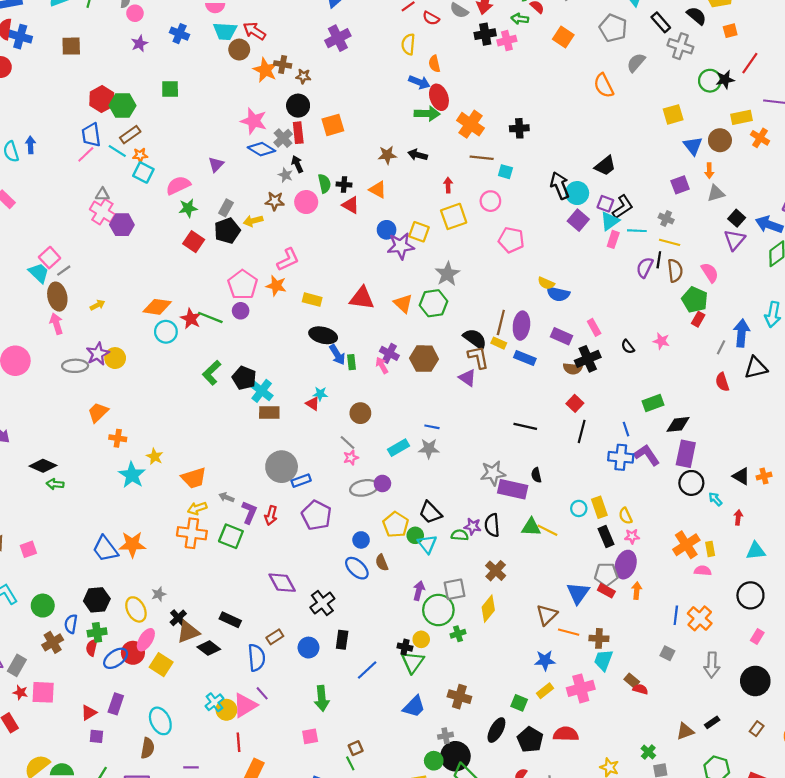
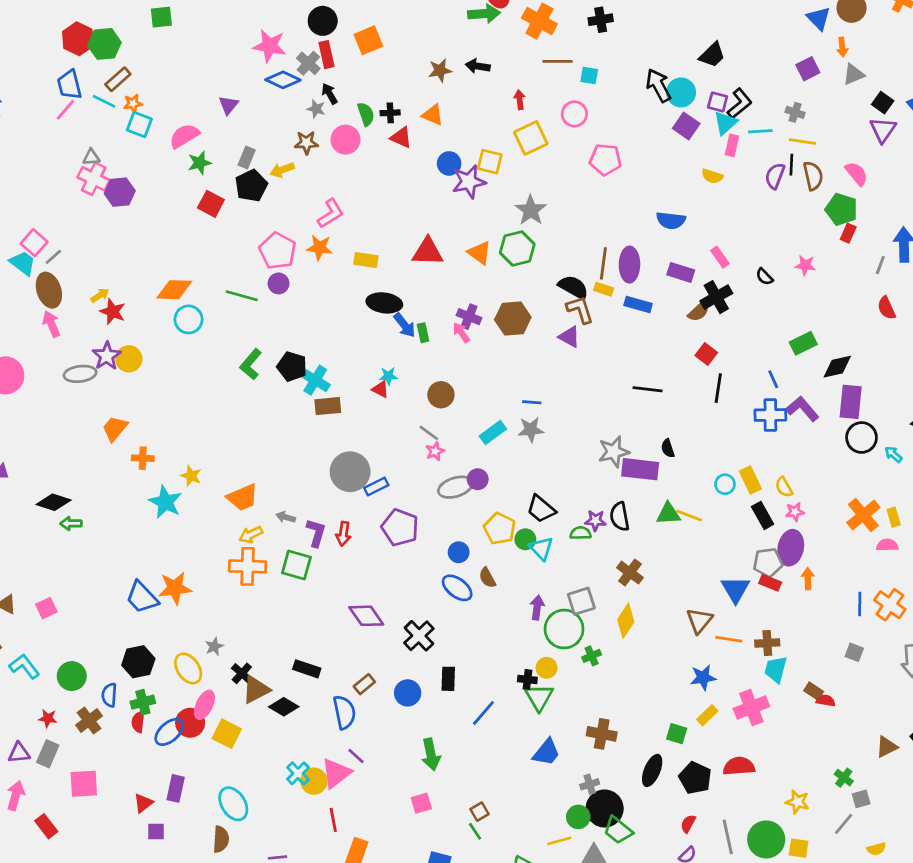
yellow semicircle: (546, 283) -> (712, 176), moved
red star: (191, 319) -> (113, 312), moved
brown semicircle: (573, 369) -> (699, 311), turned -42
red star: (20, 692) -> (48, 718), moved

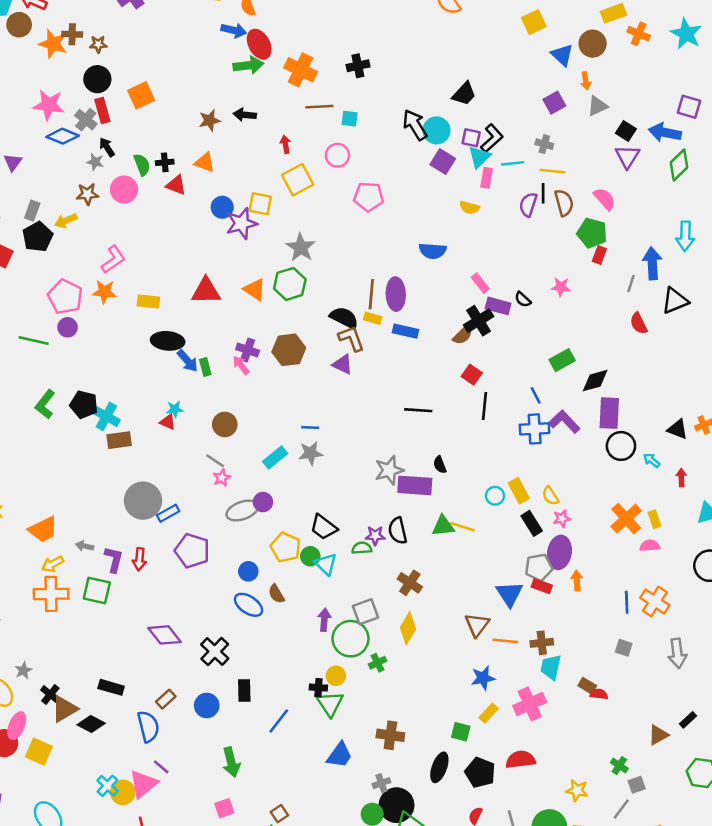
purple rectangle: (681, 272) -> (498, 306), moved

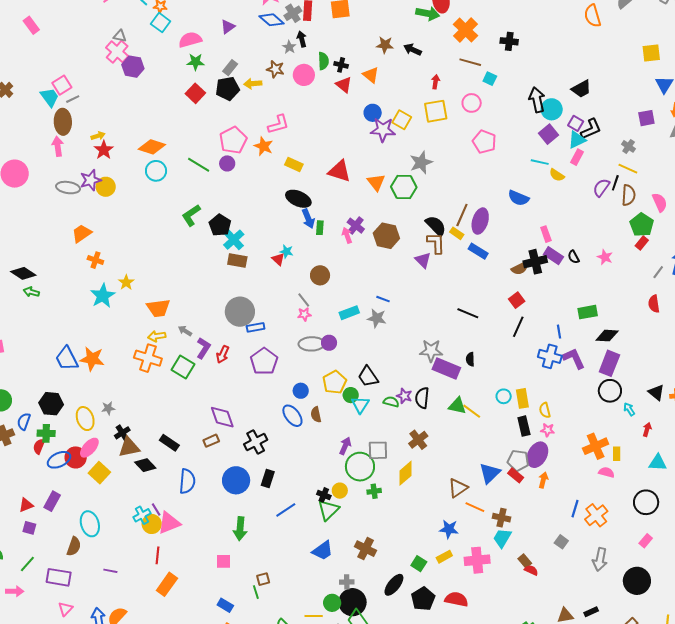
cyan line: (513, 163) -> (540, 162), moved
brown rectangle: (166, 699) -> (211, 441), moved
blue circle: (207, 705) -> (236, 480), size x1.4
purple line: (161, 767) -> (156, 510), moved

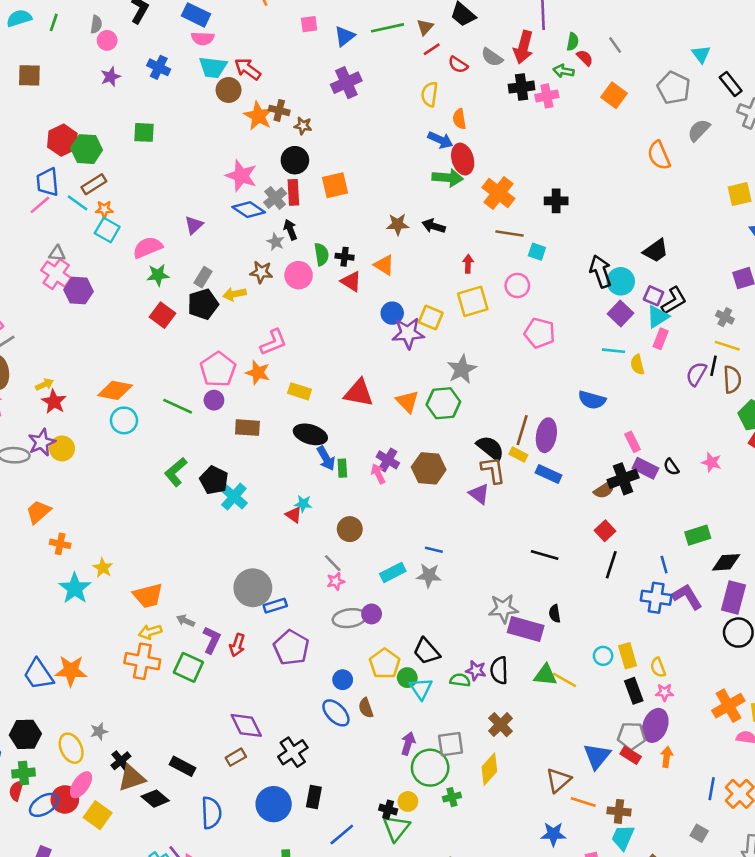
yellow semicircle: (557, 175) -> (637, 365), turned 49
brown rectangle: (237, 260) -> (247, 428), moved

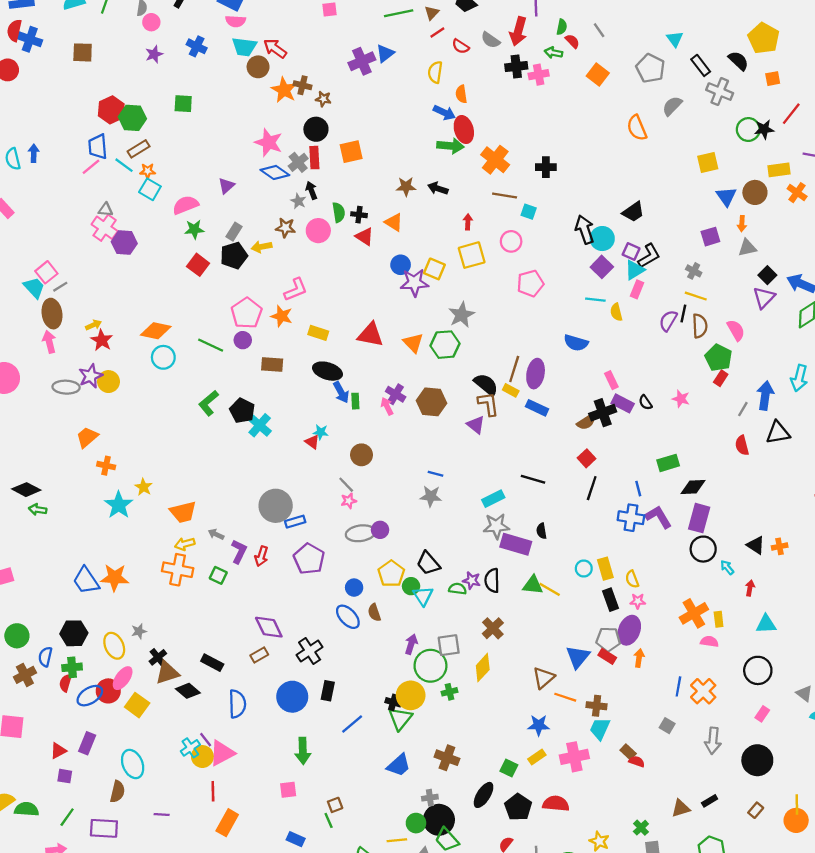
blue triangle: (345, 36) -> (385, 53), moved
pink pentagon: (540, 333) -> (530, 283), turned -30
cyan rectangle: (393, 572) -> (493, 499), moved
green square: (188, 667) -> (218, 575), size x0.7
yellow circle: (408, 801) -> (411, 695), size x1.6

